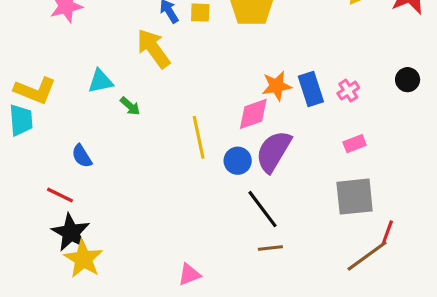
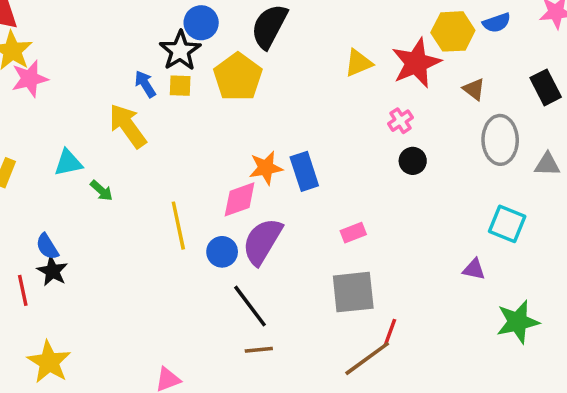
pink cross: (348, 91) -> (400, 121), moved
red line: (60, 195) -> (23, 290), turned 52
black star: (71, 232) -> (52, 271), moved, size x0.7

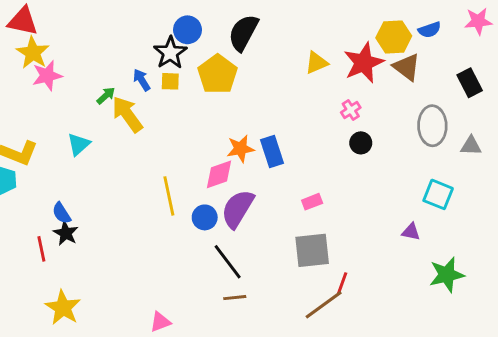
brown triangle: (474, 89) -> (407, 67), moved, size x1.5
cyan triangle: (68, 163) -> (79, 144), turned -30
green arrow: (101, 191) -> (106, 96), moved, turned -84

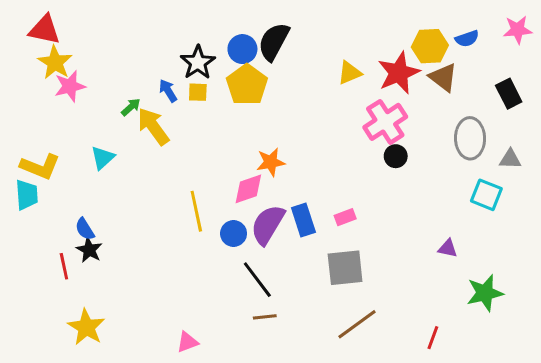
blue circle: (187, 30) -> (242, 49), moved
pink cross: (351, 110) -> (385, 122), size x2.0
blue rectangle: (272, 152) -> (303, 220), moved
cyan square: (438, 194) -> (486, 195), moved
red line: (342, 283) -> (433, 338), moved

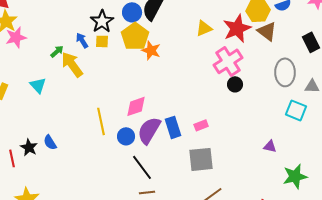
cyan triangle: (103, 158) -> (38, 85), turned -30
orange star: (271, 162) -> (151, 50), moved, turned 30
blue semicircle: (85, 229) -> (50, 142), moved

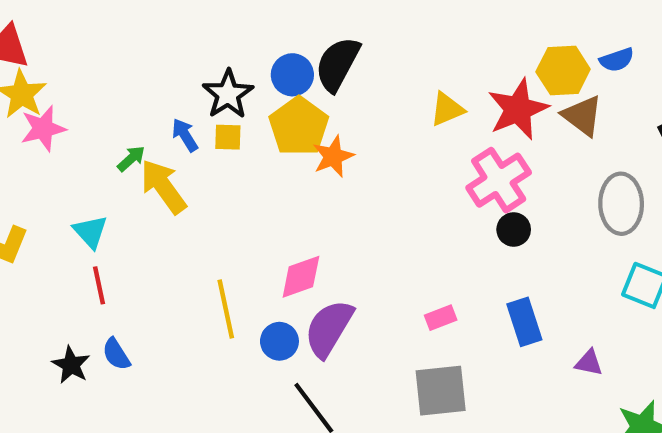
orange star: (151, 50) -> (333, 156), turned 30
blue rectangle: (173, 127) -> (524, 322), moved
red line: (12, 158) -> (99, 285), moved

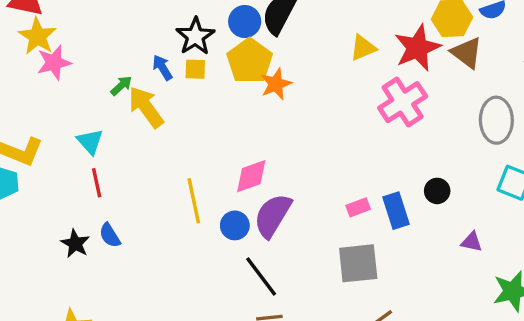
black circle: (514, 230) -> (437, 191), moved
blue rectangle: (524, 322) -> (396, 211), moved

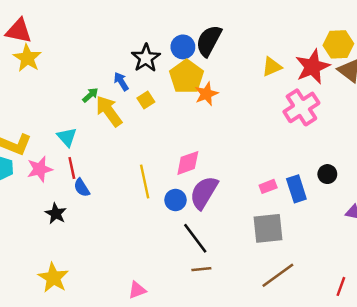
pink star: (54, 63) -> (40, 169), moved
yellow square: (195, 69) -> (146, 100), moved, turned -35
blue semicircle: (110, 235) -> (82, 188), moved

